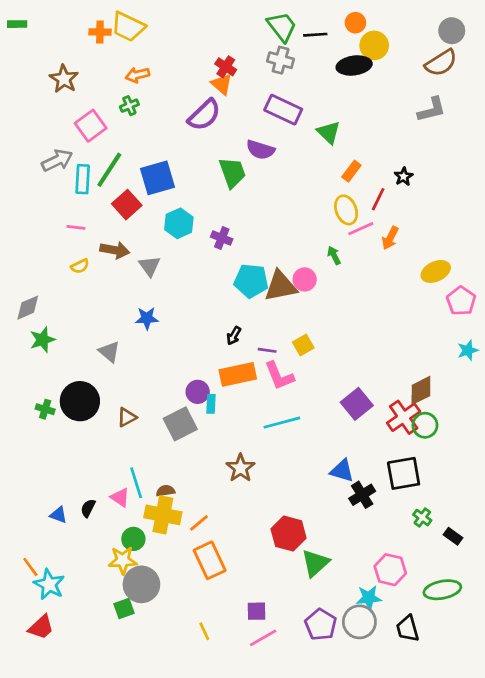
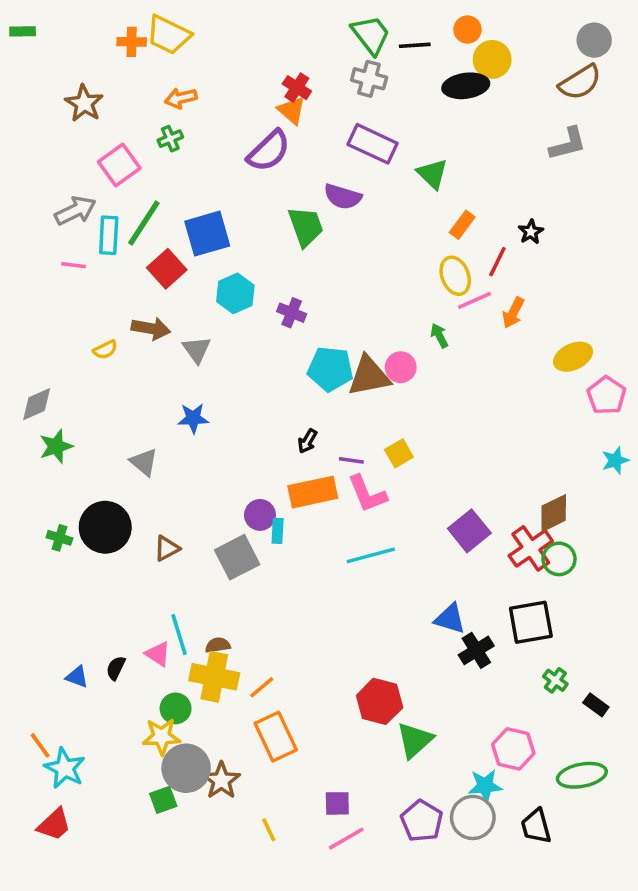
pink line: (76, 227) -> (74, 265), moved
brown star: (240, 468) -> (221, 781), moved

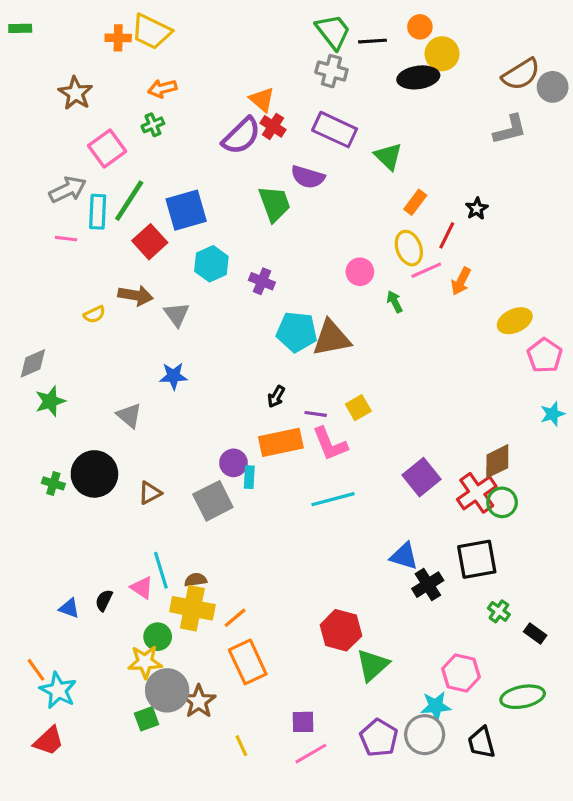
gray circle: (594, 40) -> (553, 87), moved
red cross: (297, 88) -> (273, 126), moved
pink circle: (401, 367) -> (360, 272), moved

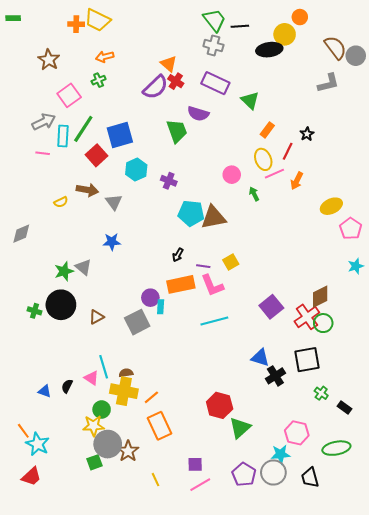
orange circle: (420, 27) -> (300, 17), moved
brown semicircle: (521, 74) -> (335, 48), turned -95
green star: (50, 401) -> (64, 271), moved

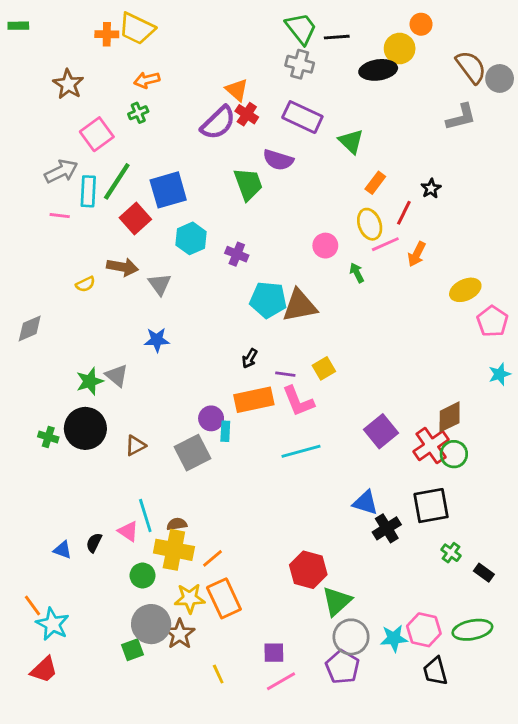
yellow star: (93, 426) -> (190, 598), moved
pink hexagon: (297, 433) -> (424, 630), moved
gray circle: (273, 473) -> (351, 637), moved

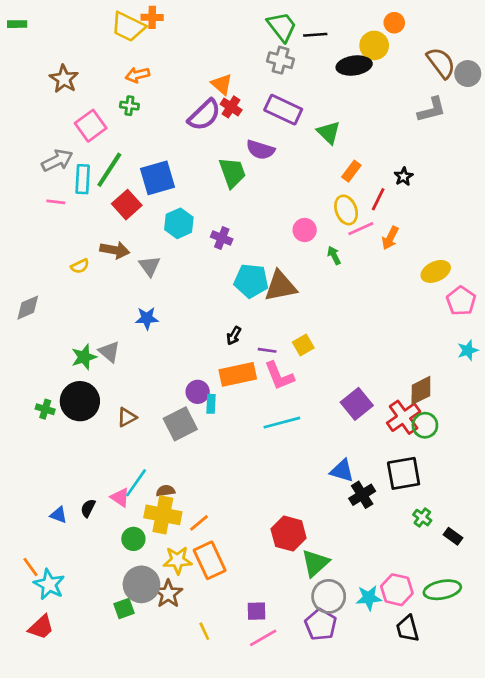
orange cross: (107, 34) -> (152, 17), moved
green cross: (138, 113) -> (129, 106), turned 30
cyan line: (145, 516) -> (136, 483), turned 52

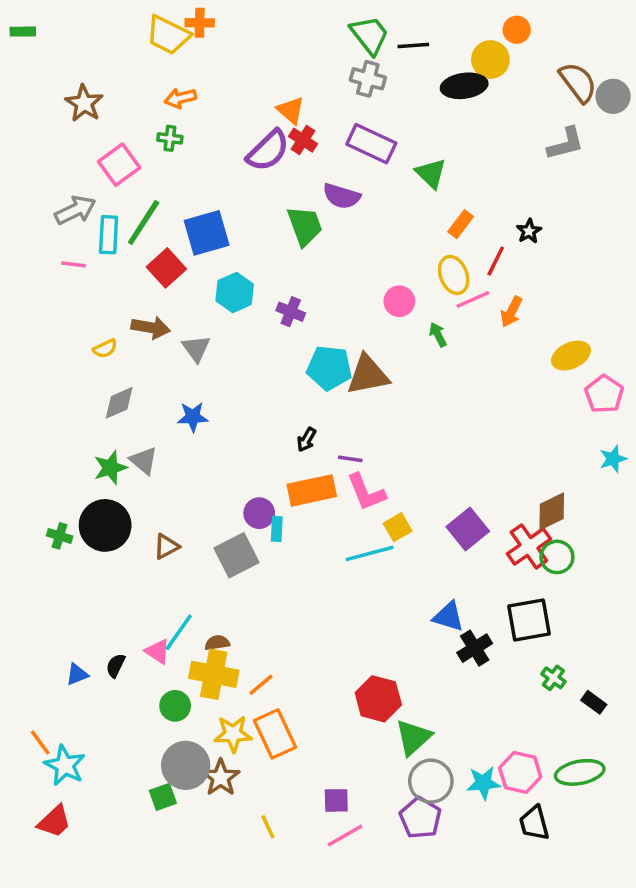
gray diamond: (28, 308) -> (119, 403), moved
yellow square: (303, 345) -> (398, 527), moved
blue triangle: (59, 515) -> (77, 674), turned -42

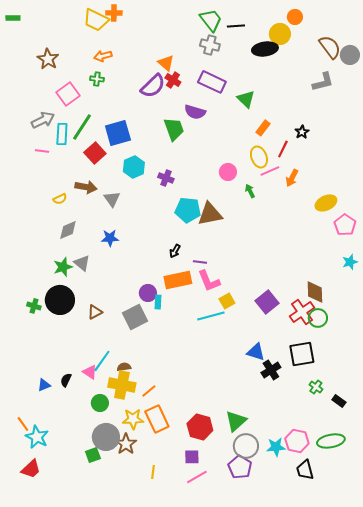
brown diamond: (552, 511) -> (315, 292), turned -65
red hexagon: (378, 699) -> (200, 427), moved
yellow line: (268, 827) -> (153, 472), turned 32

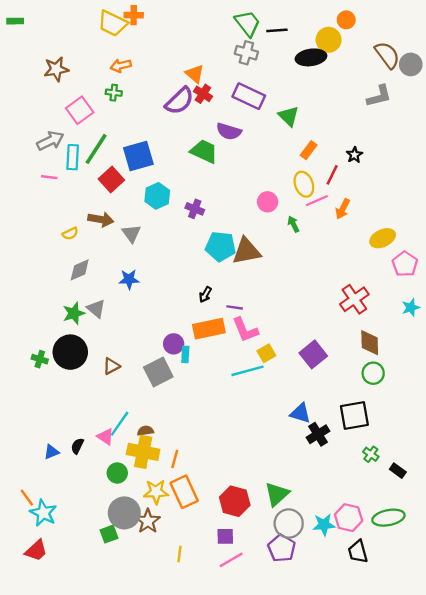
brown star: (48, 59) -> (56, 69), turned 30
green trapezoid: (174, 129) -> (204, 151), turned -45
red cross: (302, 312) -> (354, 299), moved
orange line: (149, 391) -> (175, 459), turned -35

